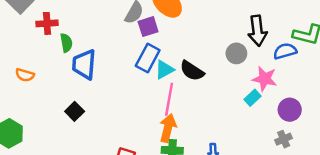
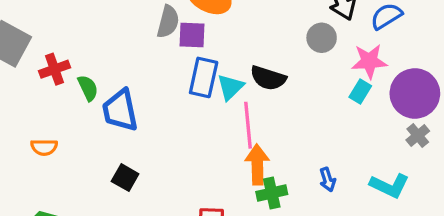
purple square: (148, 27) -> (192, 35), turned 36
purple circle: (290, 110) -> (415, 93), size x1.5

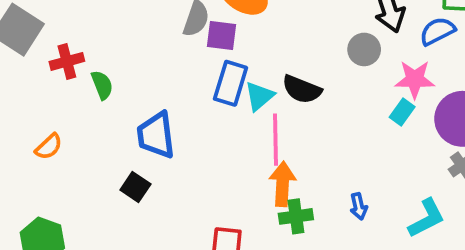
blue trapezoid: (120, 110) -> (156, 135), moved
orange semicircle: (44, 147) -> (49, 147), turned -48
cyan L-shape: (390, 186) -> (427, 218), turned -57

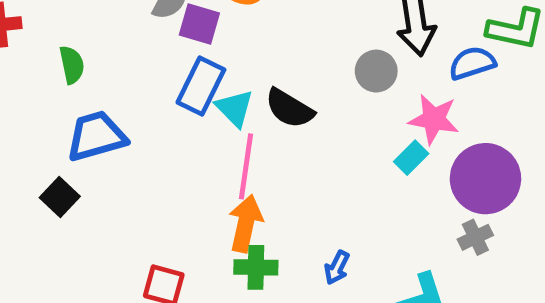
green semicircle: (102, 85) -> (72, 65), moved
cyan triangle: (259, 96) -> (235, 108), turned -44
blue trapezoid: (156, 135) -> (96, 136), turned 72
blue arrow: (359, 206) -> (337, 268), turned 30

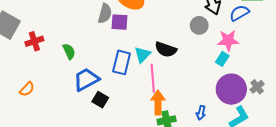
blue rectangle: (201, 86) -> (122, 62), moved
cyan triangle: (235, 108) -> (142, 55), turned 42
purple circle: (485, 179) -> (231, 89), moved
black square: (60, 197) -> (100, 100), moved

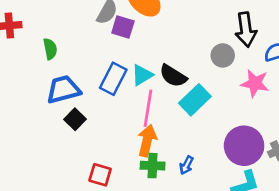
cyan rectangle: (222, 59) -> (195, 100), moved, size x1.6
blue arrow: (201, 113) -> (186, 165), moved

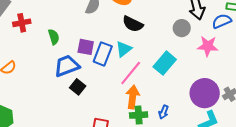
purple square: (123, 27) -> (86, 47), moved
black semicircle: (173, 76) -> (133, 24), moved
pink line: (148, 108) -> (131, 73), turned 36

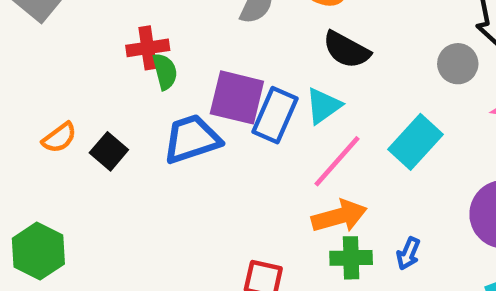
red cross: (22, 23) -> (148, 48), moved
purple square: (86, 47) -> (237, 97), size x1.4
black square: (78, 87) -> (109, 151), moved
orange arrow: (133, 97) -> (339, 216), turned 65

